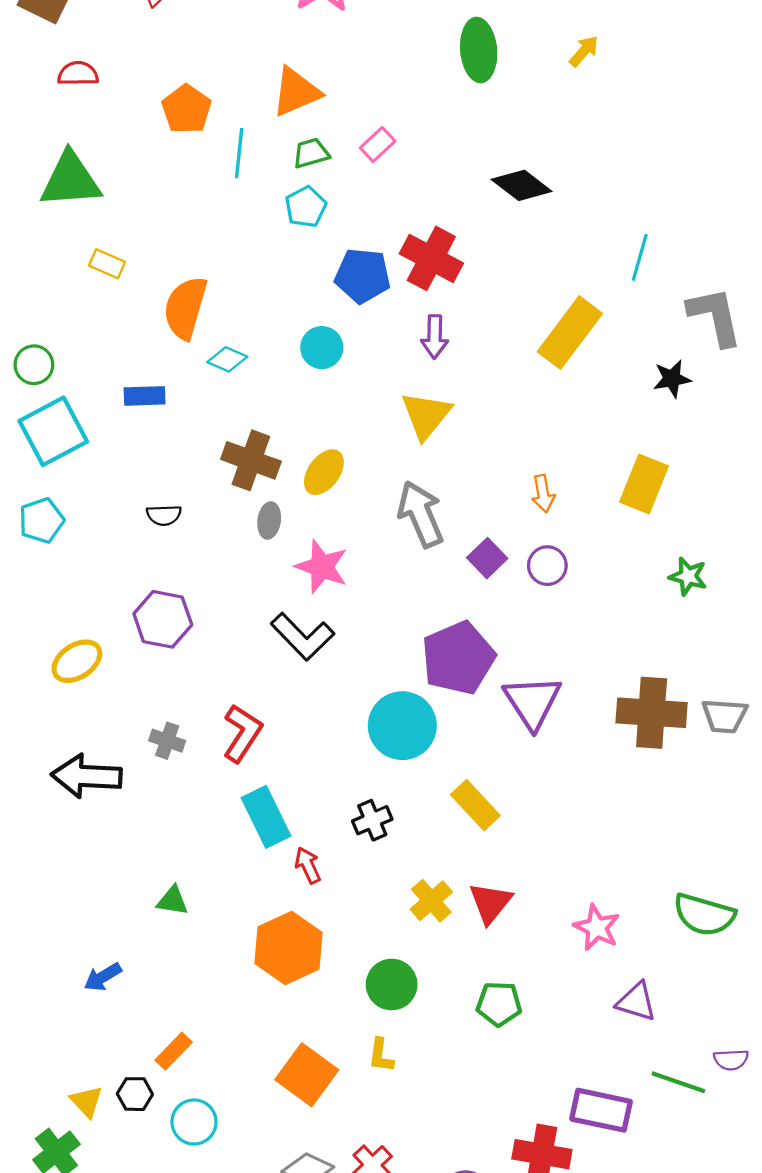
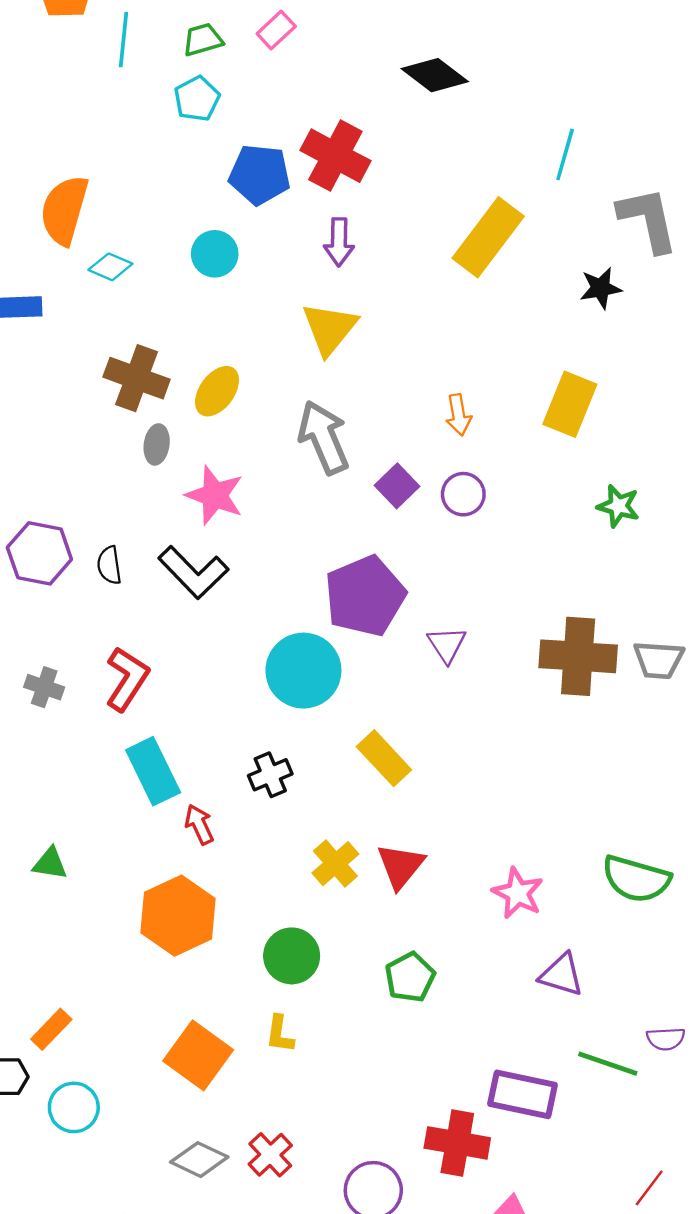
black semicircle: (164, 515) -> (109, 565), moved, turned 84
purple triangle: (532, 702) -> (447, 645), size x0.6
green pentagon: (499, 1004) -> (410, 977), turned -30

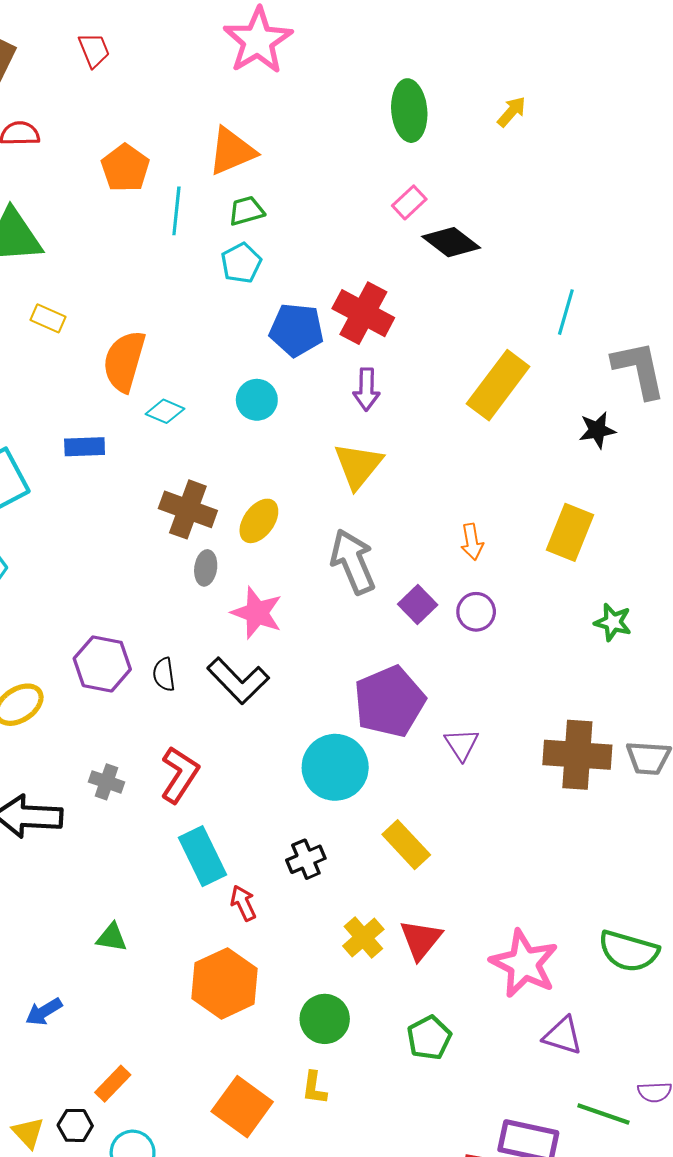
pink rectangle: (276, 30) -> (409, 202), moved
pink star: (518, 893) -> (524, 964), size x1.5

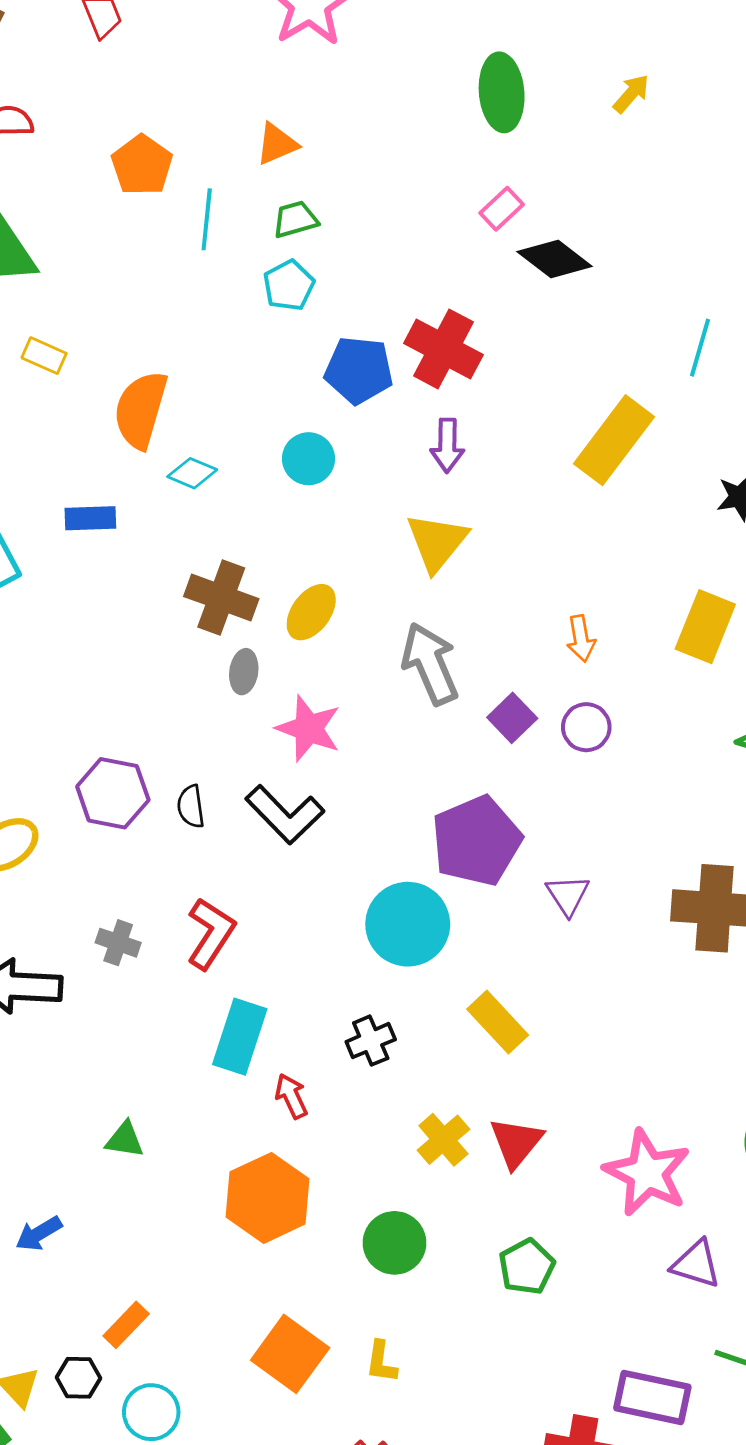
orange triangle: (232, 151) -> (277, 144), size x0.7
cyan rectangle: (203, 856) -> (240, 1037), turned 44
yellow L-shape: (314, 1088) -> (381, 1362), moved

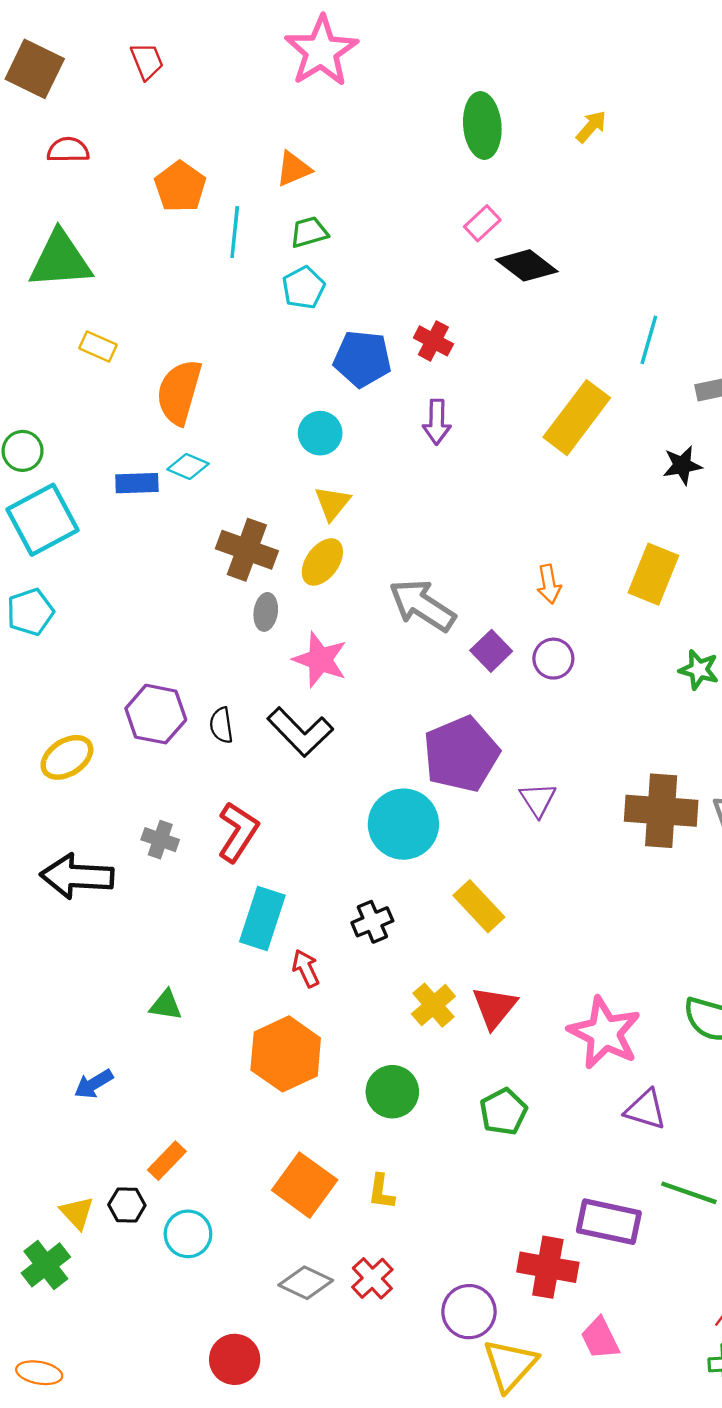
red cross: (443, 349) -> (433, 341), size x0.6
cyan diamond: (192, 473) -> (188, 466), moved
yellow triangle: (437, 542) -> (332, 503), moved, size x0.7
gray arrow: (430, 664) -> (422, 605), turned -34

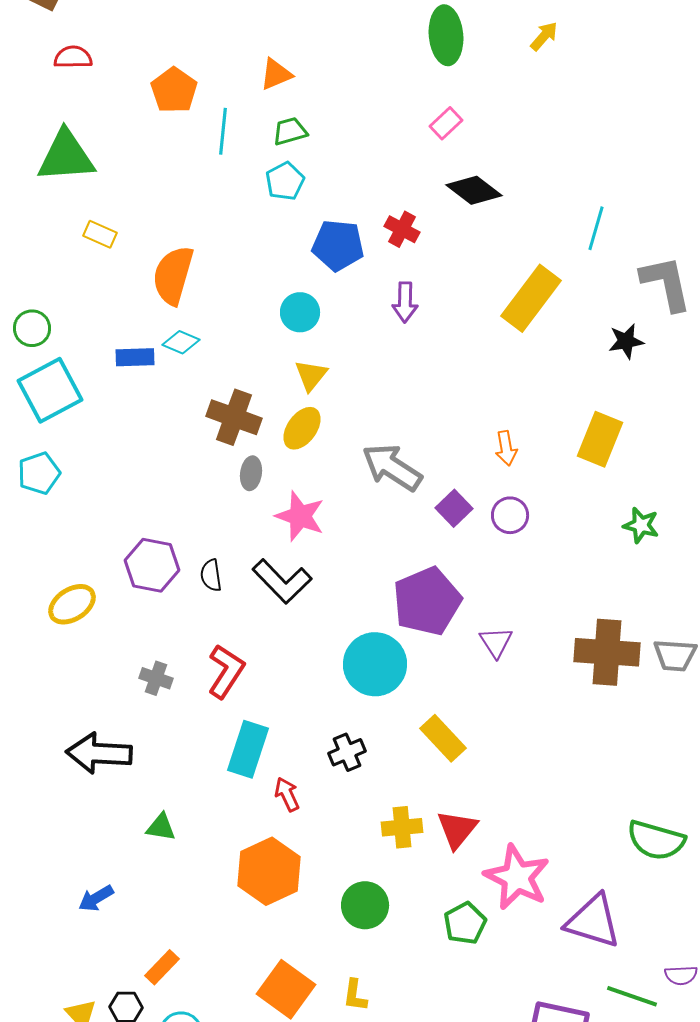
black diamond: (527, 265) -> (474, 190), moved
black arrow: (77, 876) -> (99, 753), moved
yellow cross: (433, 1005) -> (402, 827), turned 36
pink star: (604, 1033) -> (517, 877), moved
purple triangle: (646, 1109) -> (593, 921), size x1.5

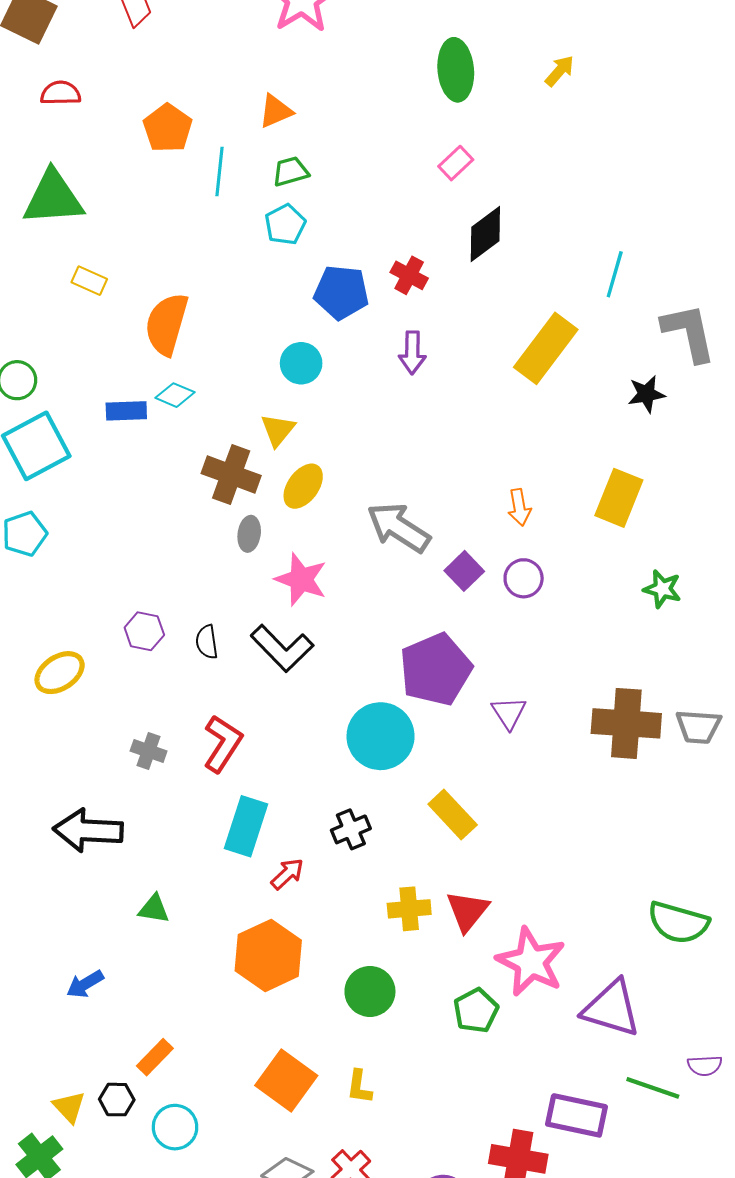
black diamond: (474, 190) -> (485, 234), turned -74
yellow triangle: (311, 375) -> (278, 430), moved
purple hexagon: (152, 565) -> (144, 631), size x0.7
red arrow: (287, 794) -> (287, 874), turned 72

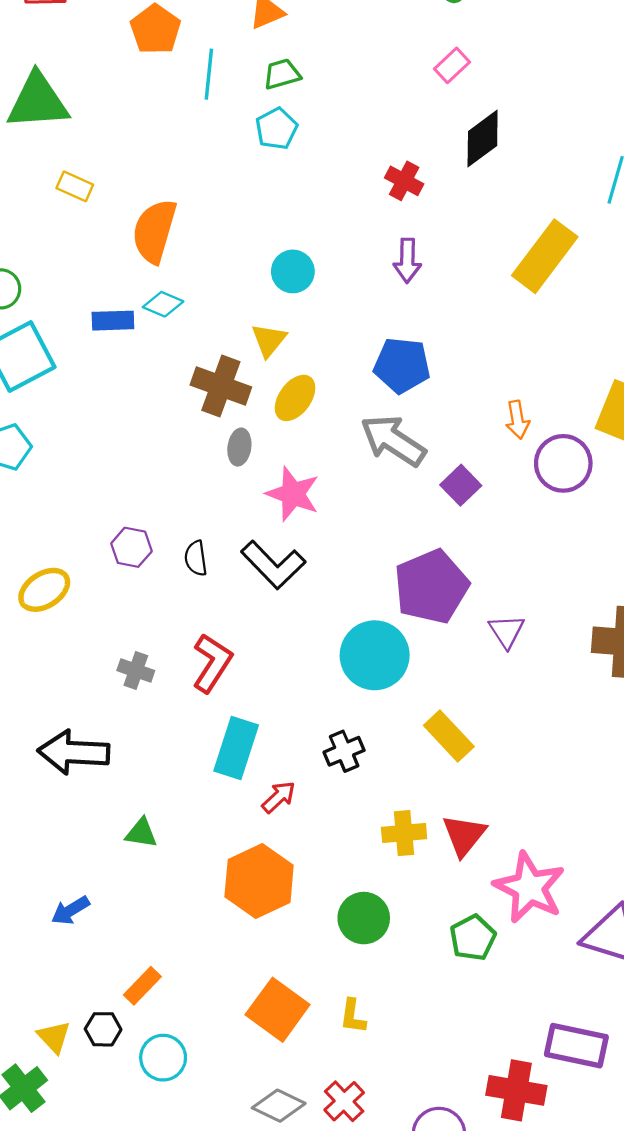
blue pentagon: (341, 292) -> (402, 365), moved
purple circle: (524, 578) -> (563, 463), moved, size x1.4

